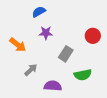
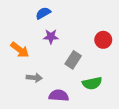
gray arrow: (31, 70) -> (34, 78), turned 48

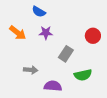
blue semicircle: (43, 13) -> (39, 12), turned -120
orange arrow: (20, 50) -> (18, 33), moved

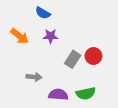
red circle: (93, 36) -> (94, 56), moved
green semicircle: (83, 75) -> (86, 93), moved

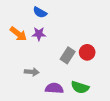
purple star: (51, 36) -> (39, 34), moved
green semicircle: (86, 93) -> (80, 87), turned 30

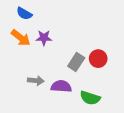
blue semicircle: (40, 12) -> (24, 14), moved
purple semicircle: (54, 88) -> (61, 86), moved

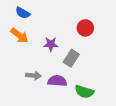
purple star: (44, 38) -> (51, 44), moved
red circle: (98, 59) -> (85, 28), moved

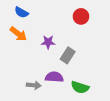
red circle: (85, 28) -> (81, 16), moved
gray arrow: (33, 75) -> (34, 85), moved

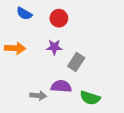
red circle: (81, 16) -> (59, 18), moved
orange arrow: (18, 34) -> (15, 48), moved, turned -36

